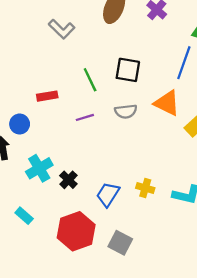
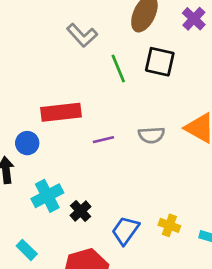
black square: (128, 70) -> (160, 62), moved
green line: (90, 80) -> (118, 68), moved
red rectangle: (47, 96) -> (61, 112), size x1.6

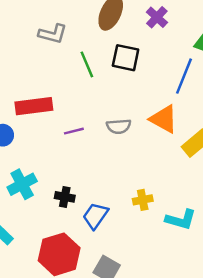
gray L-shape: (82, 35) -> (53, 34), turned -32
black cross: (81, 211) -> (65, 197), moved, turned -36
yellow cross: (169, 225) -> (143, 200), moved, turned -30

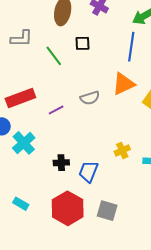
black square: (126, 58) -> (82, 43), size x0.7
orange triangle: (164, 119) -> (123, 84), turned -40
cyan cross: (22, 184) -> (24, 143), moved

